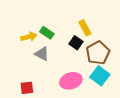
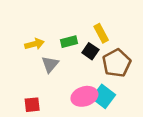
green rectangle: (47, 33) -> (69, 42), moved, turned -48
gray triangle: (42, 54) -> (50, 64), turned 42
cyan square: (100, 76) -> (103, 96), moved

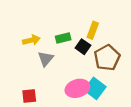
yellow rectangle: (101, 33) -> (93, 30), turned 49

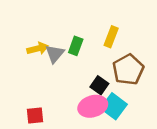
green rectangle: (63, 38) -> (76, 46), turned -56
black square: (83, 47) -> (99, 85), moved
gray triangle: (46, 59) -> (55, 54), moved

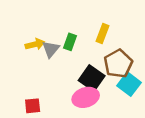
black square: (99, 85) -> (92, 78), size x1.5
cyan square: (114, 106) -> (129, 84), moved

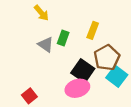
yellow arrow: (35, 44) -> (41, 13), moved, turned 63
gray triangle: (51, 49) -> (46, 45), turned -35
red square: (33, 106) -> (29, 96), turned -32

